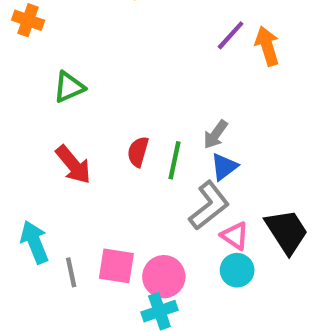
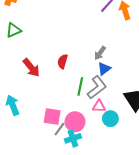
green triangle: (69, 87) -> (14, 30), moved
green line: (175, 160) -> (80, 86), moved
pink triangle: (235, 236) -> (99, 106), moved, turned -32
gray line: (71, 272) -> (59, 129), moved, turned 48

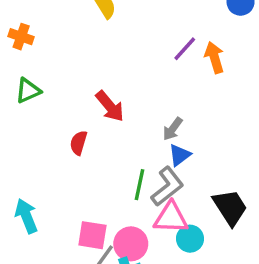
red semicircle: (63, 61) -> (79, 143), moved
red arrow: (31, 68) -> (110, 106), moved
pink triangle: (99, 106) -> (171, 218), size x1.5

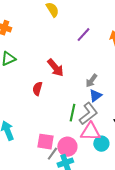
purple line: (185, 49) -> (83, 35), moved

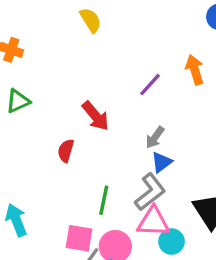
purple line: (83, 35) -> (150, 85), moved
green line: (72, 113) -> (104, 200), moved

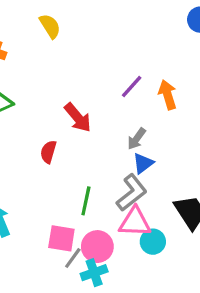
yellow semicircle: (91, 20) -> (50, 26), moved
orange arrow: (195, 70) -> (168, 95), moved

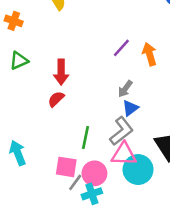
red arrow: (78, 118) -> (61, 72), moved, turned 40
red semicircle: (48, 152) -> (56, 99), turned 30
cyan circle: (153, 242) -> (138, 170), size x1.5

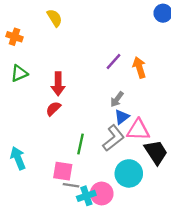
pink triangle: (124, 154) -> (138, 130), moved
pink circle: (94, 173) -> (102, 193), moved
gray line: (75, 182) -> (71, 185), turned 63

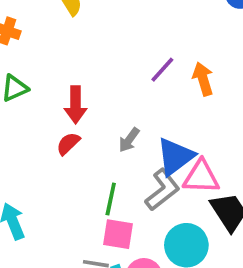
gray arrow: (117, 99) -> (129, 140), moved
blue triangle: (122, 117) -> (175, 157), size x1.6
pink square: (63, 171) -> (118, 234), moved

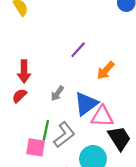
orange arrow: (203, 79) -> (106, 70), moved, turned -120
gray L-shape: (162, 190) -> (64, 135), moved
pink square: (118, 234) -> (36, 147), moved

